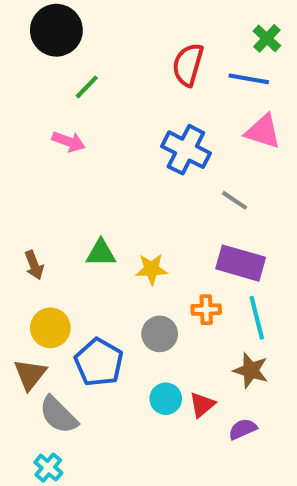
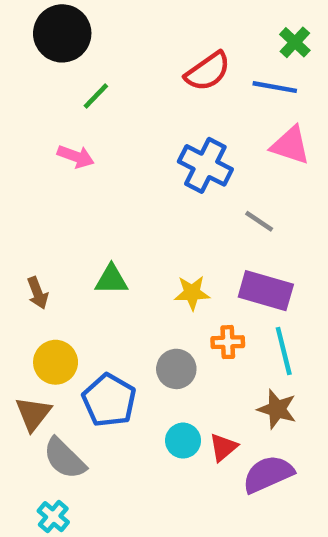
red semicircle: (188, 65) -> (208, 71), turned -141
yellow star: (152, 269) -> (192, 293), moved
purple semicircle: (243, 429) -> (268, 474), size x1.6

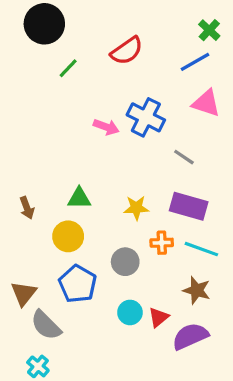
red semicircle: (208, 71) -> (127, 51), moved
blue line: (275, 87) -> (195, 62), turned -40
pink arrow: (76, 156) -> (106, 127), moved
cyan line: (284, 351) -> (201, 249), turned -56
yellow circle: (56, 362) -> (68, 236), moved

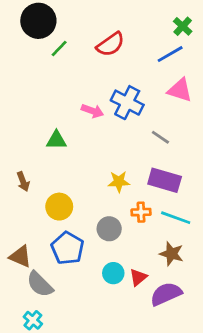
green line: (68, 68) -> (59, 49), moved
green triangle: (79, 198) -> (56, 140), moved
brown triangle: (24, 293) -> (20, 256), turned -45

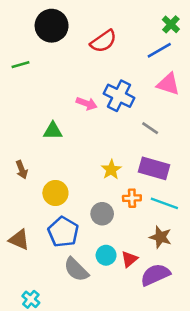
black circle: (38, 21) -> (52, 26), moved
green line: (59, 49) -> (20, 65), moved, turned 30
yellow star: (119, 182) -> (111, 170), turned -30
gray semicircle: (40, 284) -> (76, 269), moved

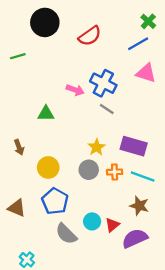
gray line: (150, 128) -> (107, 109), moved
gray circle: (102, 214) -> (89, 170), moved

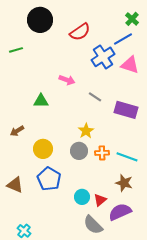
blue cross: (103, 83) -> (103, 57), moved, turned 30
purple rectangle: (134, 146) -> (126, 110), moved
brown arrow: (19, 147) -> (17, 131), turned 80
gray semicircle: (66, 234) -> (93, 225), moved

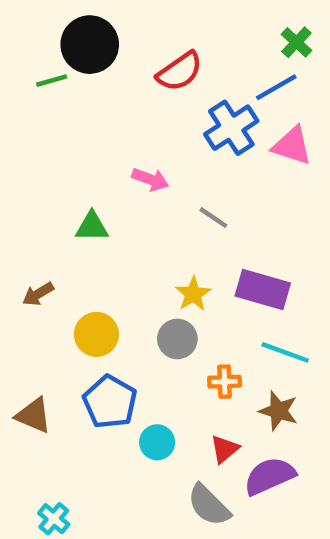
green line: (16, 50) -> (52, 81), moved
purple rectangle: (126, 110) -> (263, 290), moved
orange cross: (102, 153) -> (225, 382), moved
cyan circle: (82, 197) -> (157, 442), moved

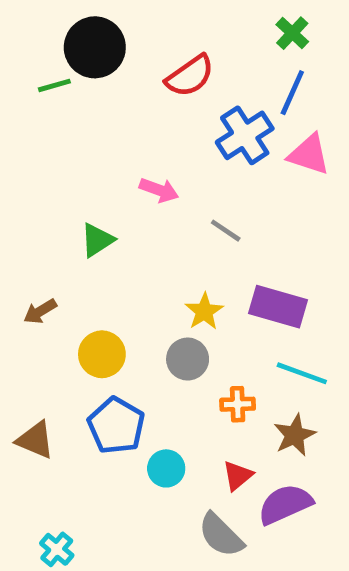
green cross: (296, 42) -> (292, 33), moved
blue line: (276, 87) -> (292, 93), turned -36
green triangle: (92, 227) -> (97, 240), turned -33
brown star: (278, 411) -> (295, 435), turned 30

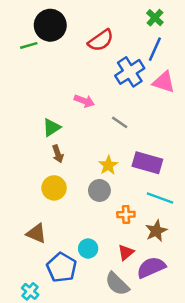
brown arrow: (40, 311) -> (58, 154), moved, turned -78
blue pentagon: (116, 426) -> (62, 267), moved
brown triangle: (35, 440) -> (36, 233), moved

